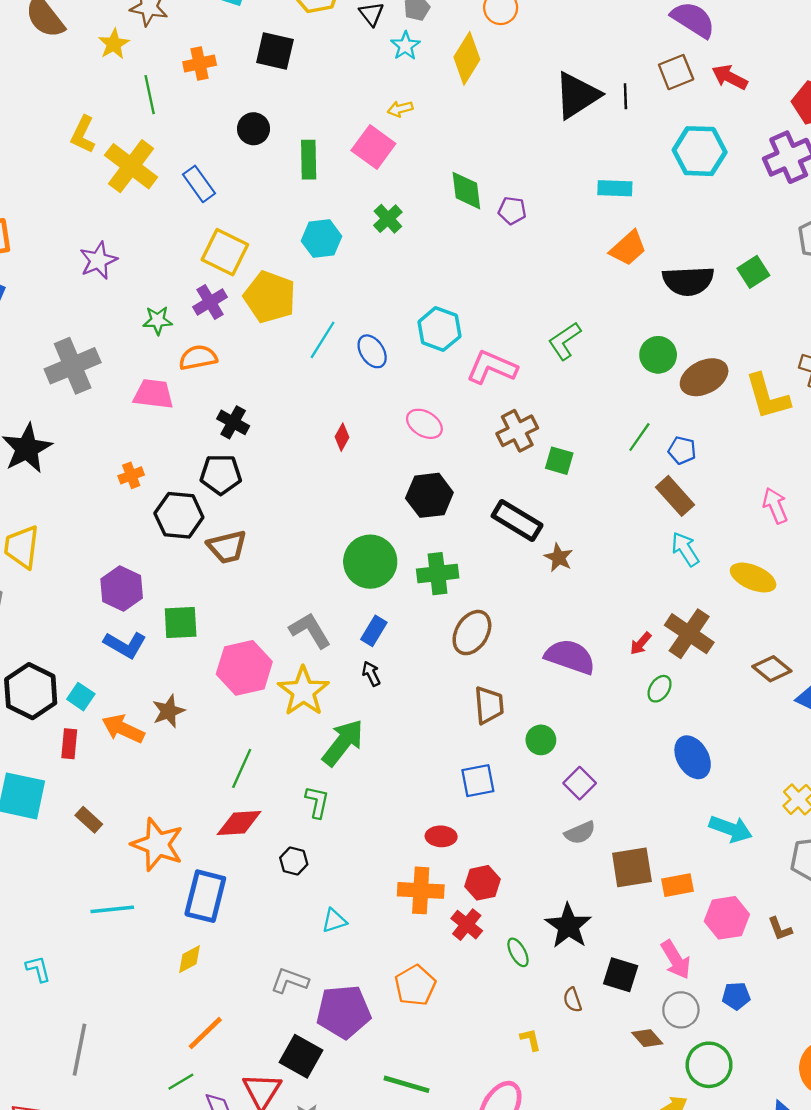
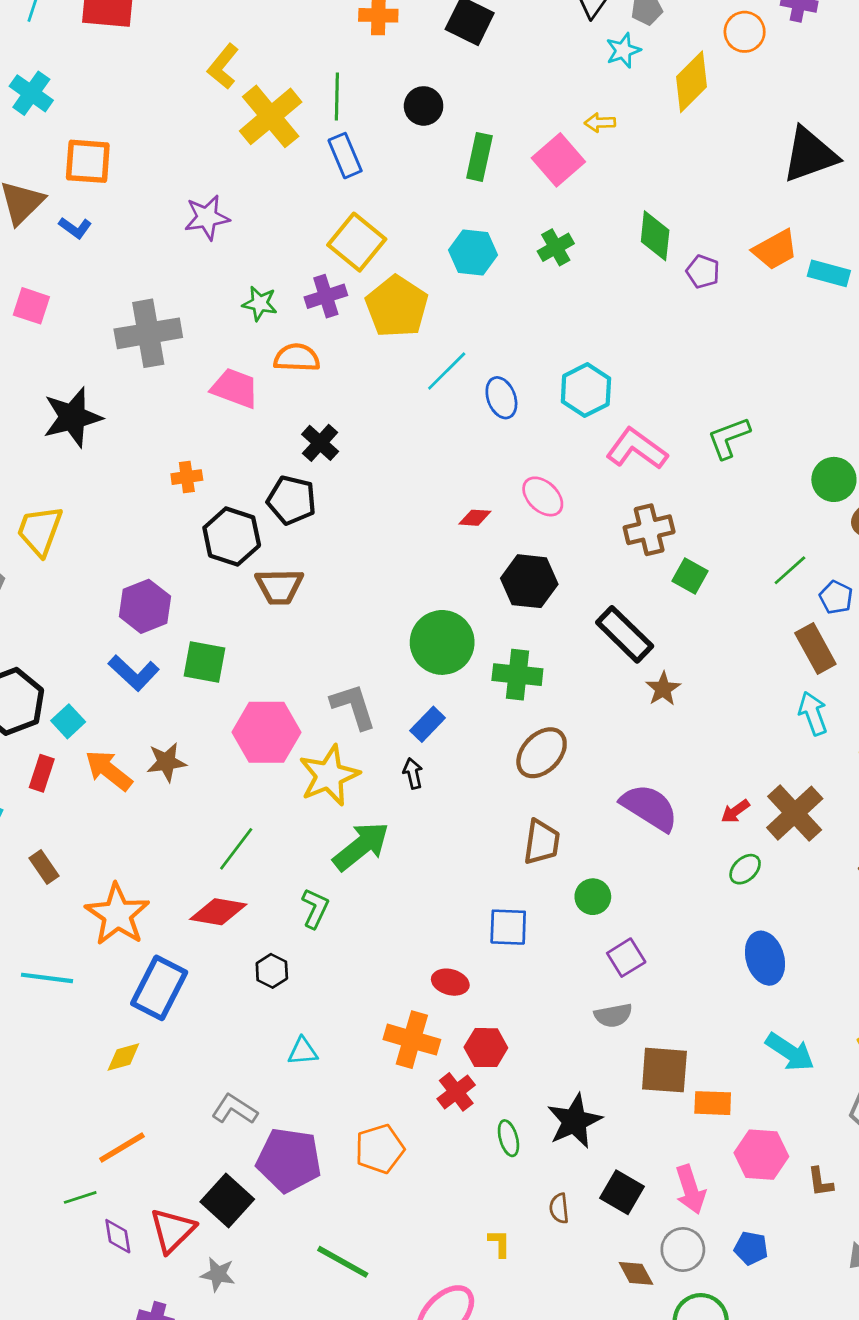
green line: (150, 95) -> (337, 96), moved
orange trapezoid: (628, 248) -> (775, 250), moved
red diamond: (342, 437) -> (475, 518), moved, turned 52

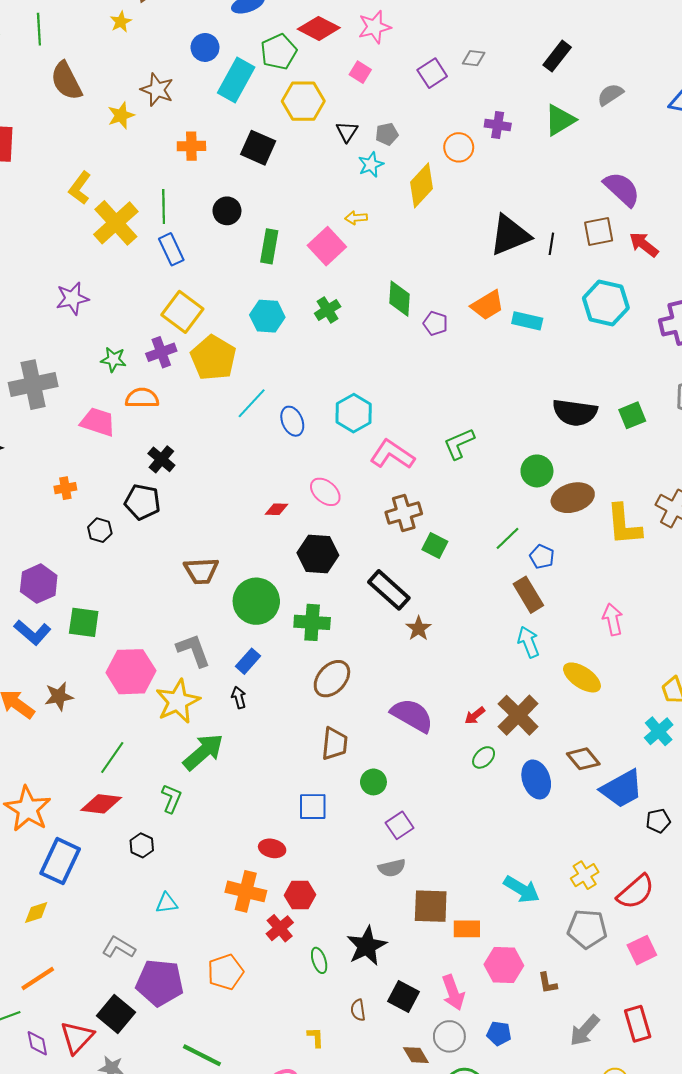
black hexagon: (232, 537) -> (100, 530), size x0.6
brown trapezoid: (279, 586) -> (201, 571), moved
blue ellipse: (765, 958) -> (536, 779), moved

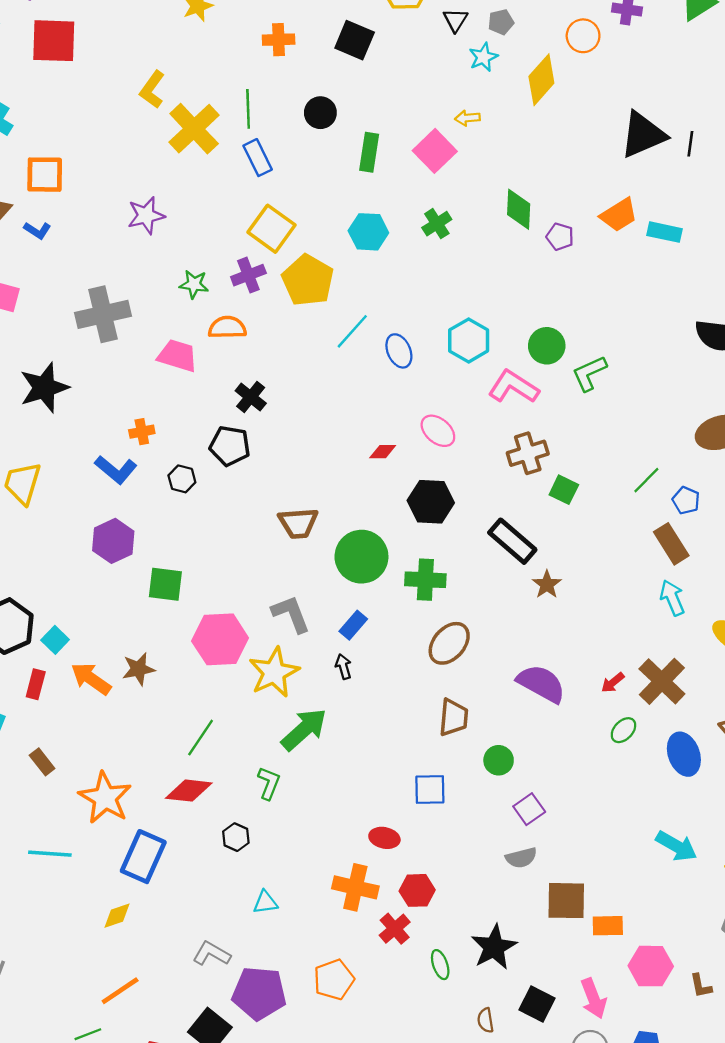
green circle: (537, 471) -> (547, 346), moved
blue L-shape: (32, 632) -> (116, 470), moved
cyan arrow: (522, 889) -> (676, 846), moved

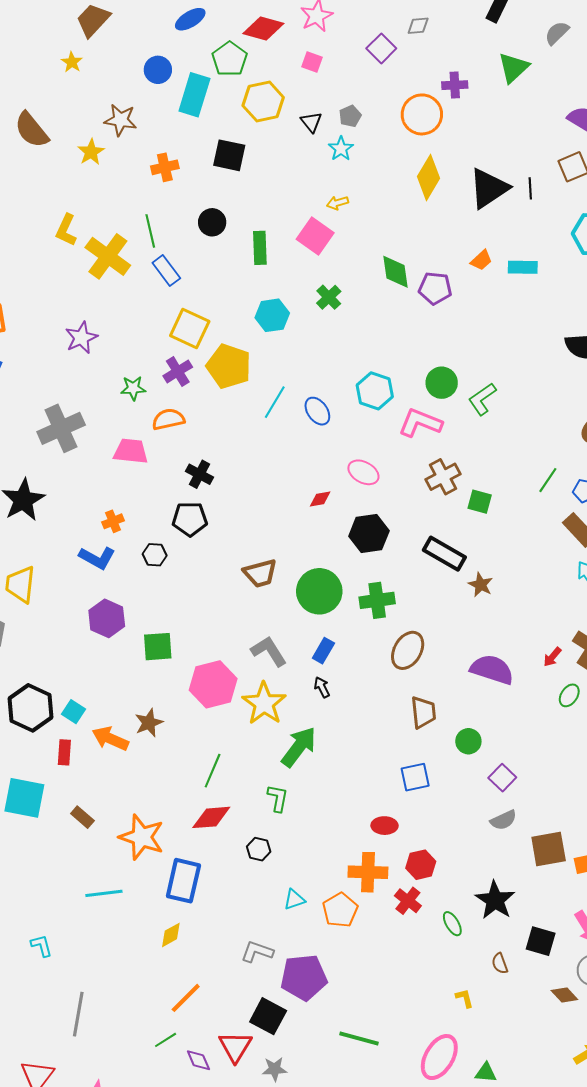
orange circle: (583, 36) -> (422, 114), size x1.4
yellow diamond: (541, 80) -> (429, 177), moved
orange trapezoid: (619, 215) -> (481, 260), size x0.7
purple pentagon: (560, 237) -> (435, 288), size x1.4
orange pentagon: (334, 980) -> (340, 910), moved

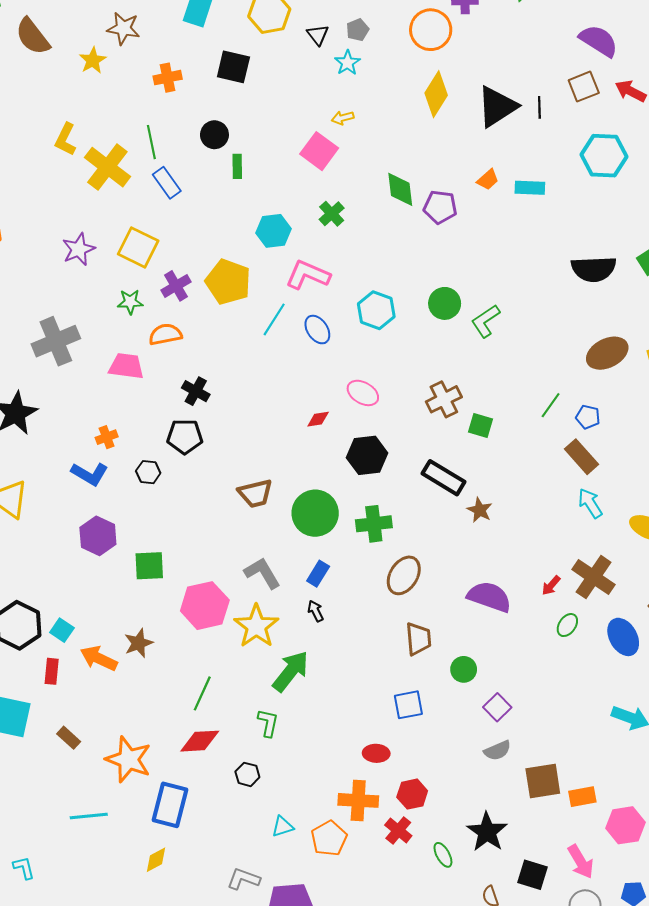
green rectangle: (260, 248) -> (237, 166), moved, size x0.7
yellow square: (190, 328) -> (138, 247), moved
pink L-shape: (420, 423) -> (308, 275), moved

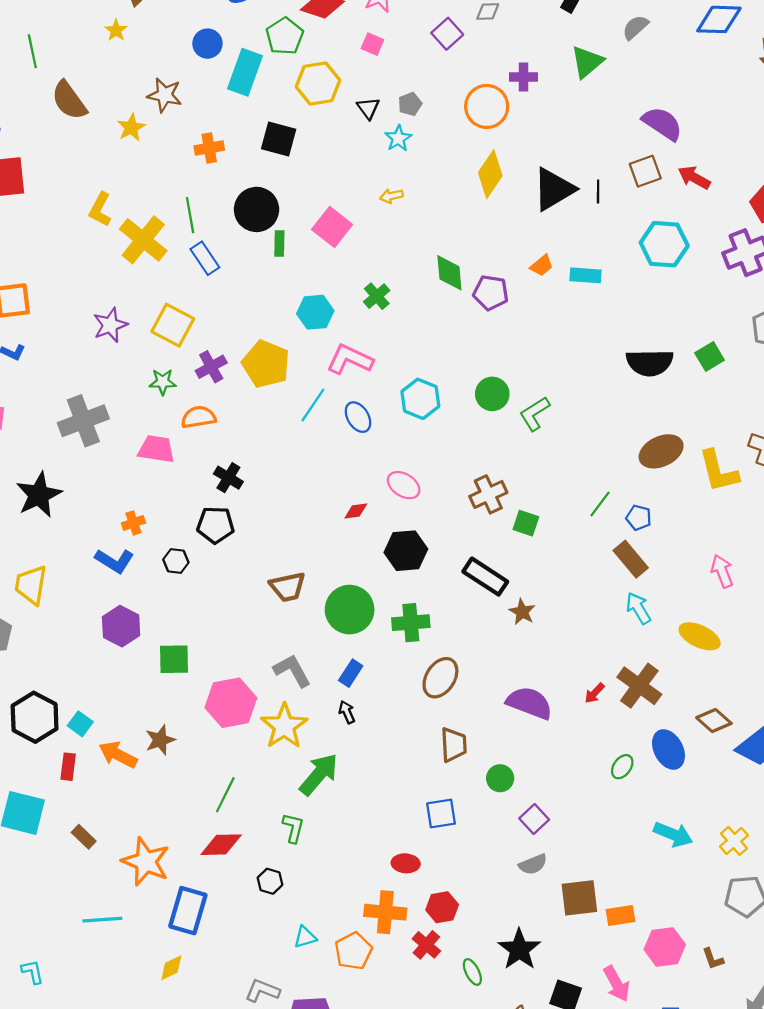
black circle: (214, 135) -> (257, 209), size x1.5
pink square: (319, 151) -> (332, 227), moved
green ellipse: (567, 625) -> (622, 767), moved

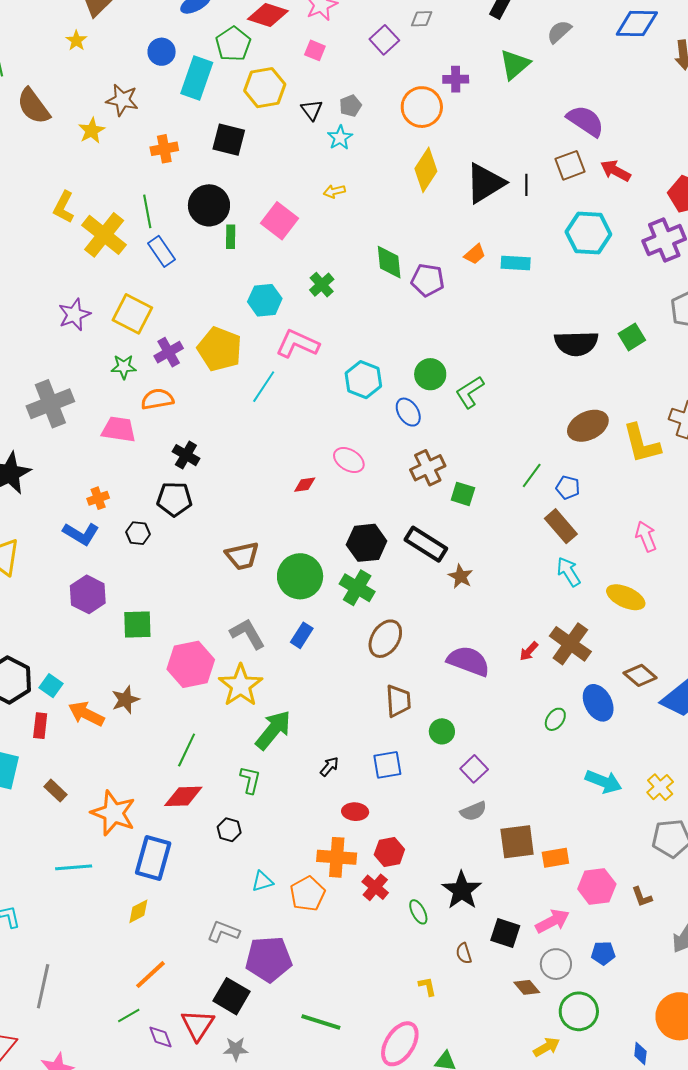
blue ellipse: (358, 417) -> (408, 412), moved
black hexagon: (406, 551) -> (367, 543), moved
green cross: (411, 623) -> (357, 588), turned 36
black arrow: (347, 712) -> (329, 767), moved, turned 65
pink arrow: (617, 984) -> (553, 921), turned -88

